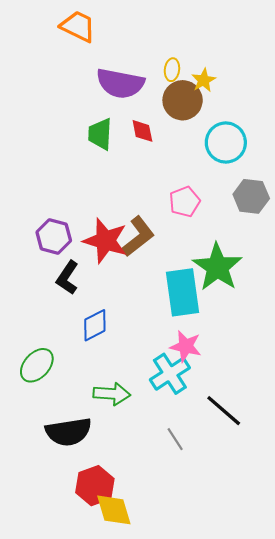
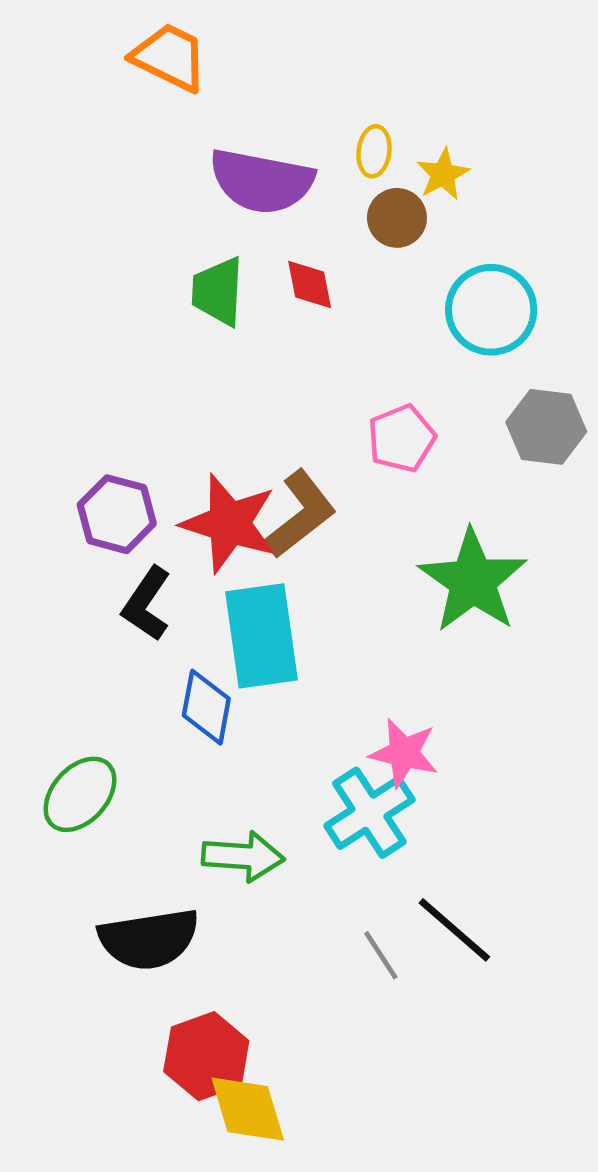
brown circle: (183, 100) -> (397, 218), size x0.7
cyan rectangle: (183, 292) -> (261, 636), moved
blue diamond: (95, 325) -> (206, 707), turned -52
black line: (224, 411) -> (454, 930), moved

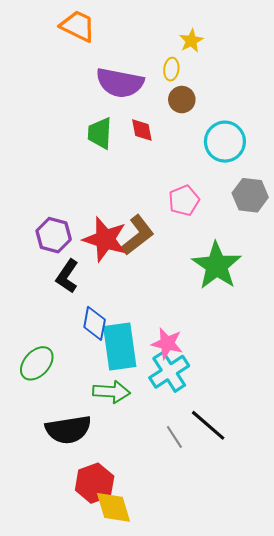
yellow star: (443, 174) -> (191, 41), moved
cyan rectangle: (261, 636) -> (120, 347), moved
pink star: (404, 753) -> (167, 343), moved

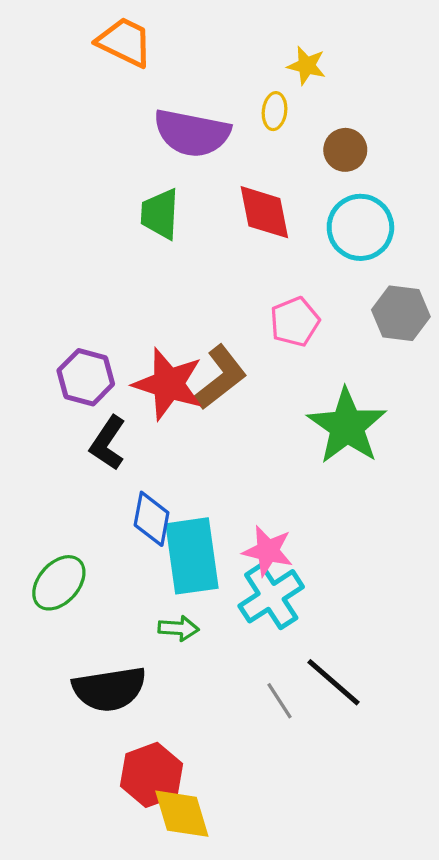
yellow star: (191, 41) -> (307, 66), turned -30
brown circle: (182, 100) -> (345, 150), moved
red diamond: (142, 130) -> (264, 212), moved, size x1.5
green arrow: (111, 392) -> (178, 628), size x0.7

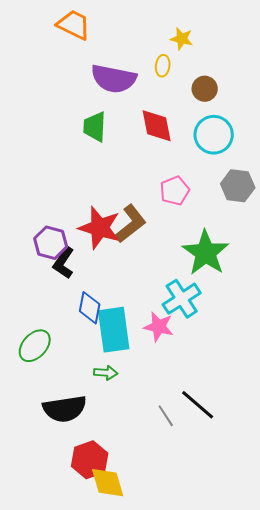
purple hexagon: (86, 377) -> (51, 243), moved
cyan cross: (271, 596) -> (182, 299), moved

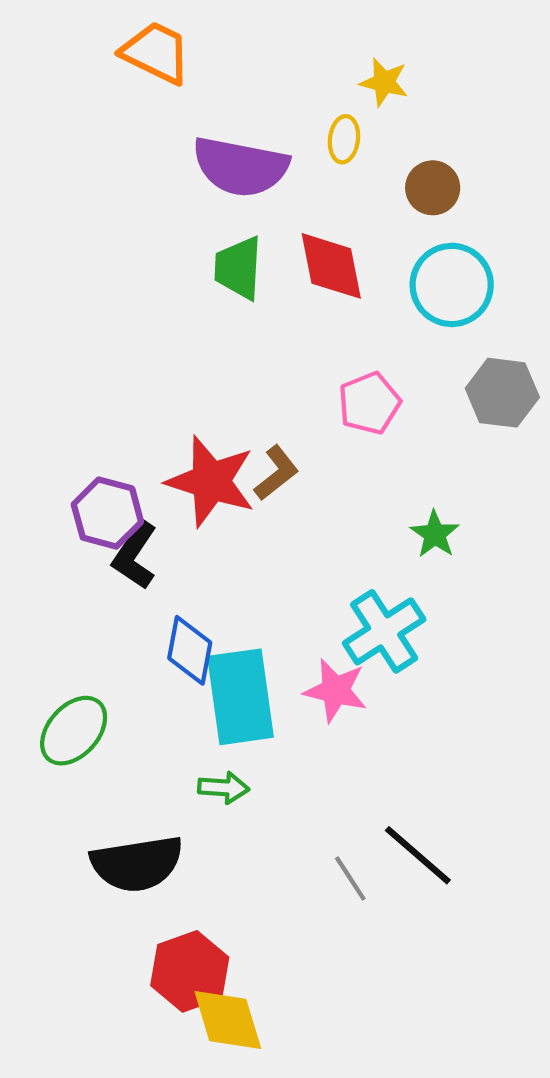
green trapezoid: (95, 127) -> (238, 268), moved
brown L-shape: (131, 224) -> (276, 473), size x0.7
green star: (206, 253) -> (435, 534), size x0.5

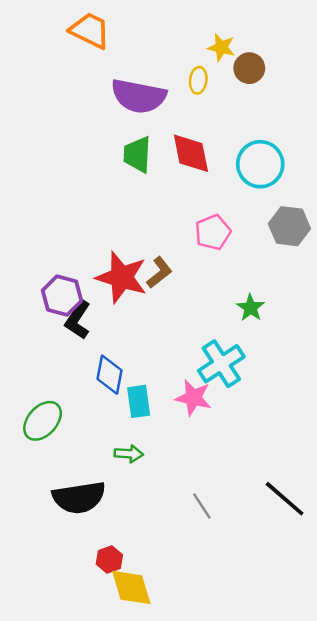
brown circle: (433, 188) -> (249, 68), moved
cyan rectangle: (240, 697) -> (139, 401), size x0.6
black line: (418, 855) -> (285, 499), moved
red hexagon: (190, 971) -> (109, 560), size x0.6

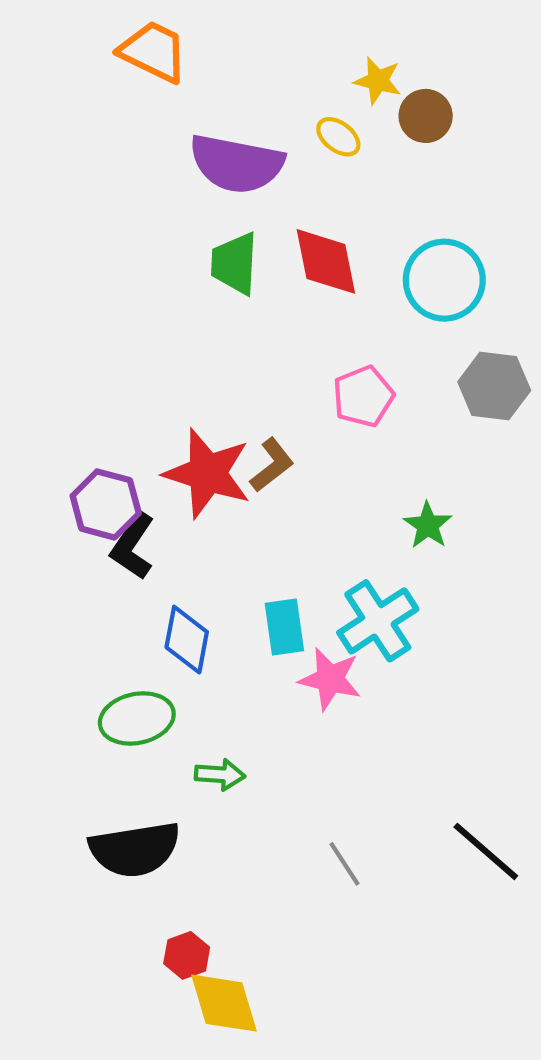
yellow ellipse: (198, 80) -> (338, 137), turned -60
cyan rectangle: (139, 401) -> (284, 627), moved
green ellipse: (43, 421) -> (137, 718), moved, turned 36

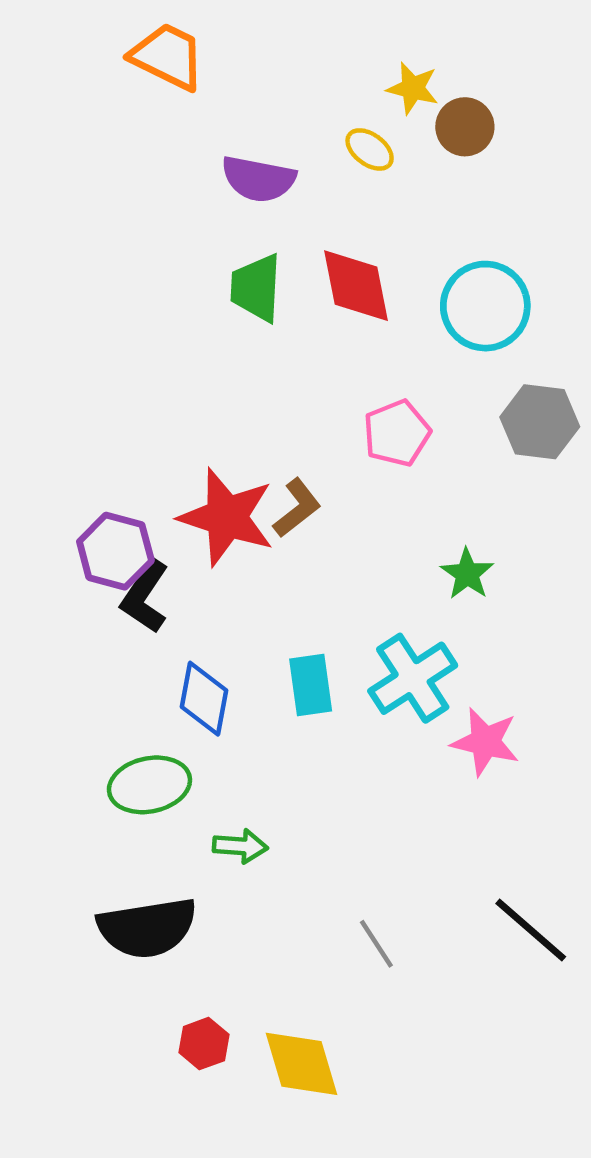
purple semicircle: (237, 164) -> (258, 179), size x0.7
pink star: (330, 679) -> (485, 742), moved
yellow diamond: (224, 1003) -> (302, 1064), moved

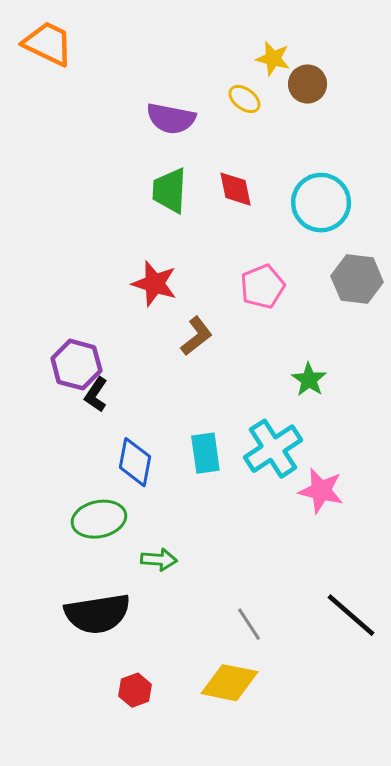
orange trapezoid: (168, 56) -> (48, 43), moved
red diamond: (356, 286) -> (235, 189), size x0.7
red star: (227, 517) -> (154, 284), moved, size x0.7
black L-shape: (145, 597) -> (96, 395), size x0.7
yellow diamond: (302, 1064) -> (229, 683), moved, turned -62

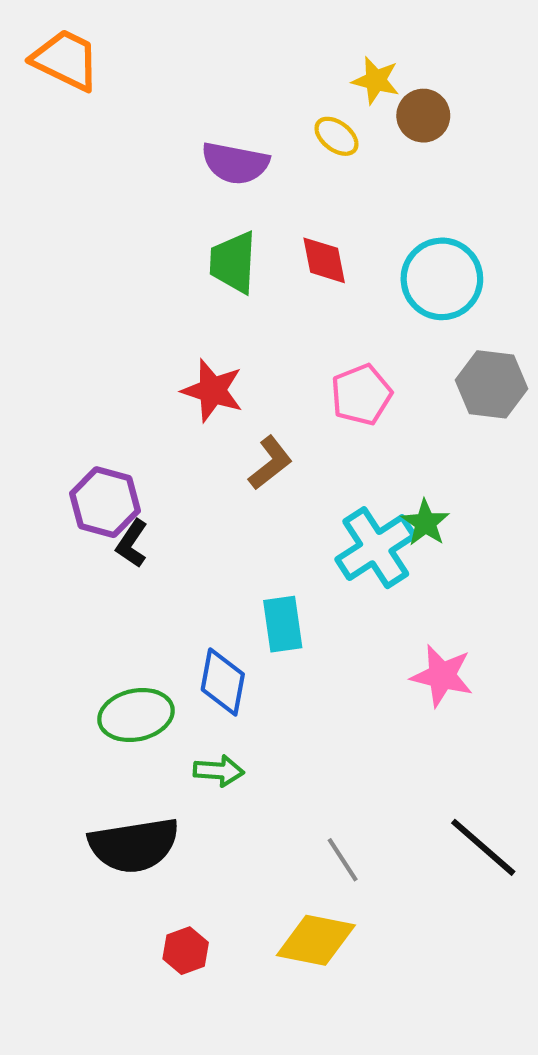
cyan cross: (273, 449) -> (376, 548), moved
blue diamond: (135, 462) -> (223, 682), moved

